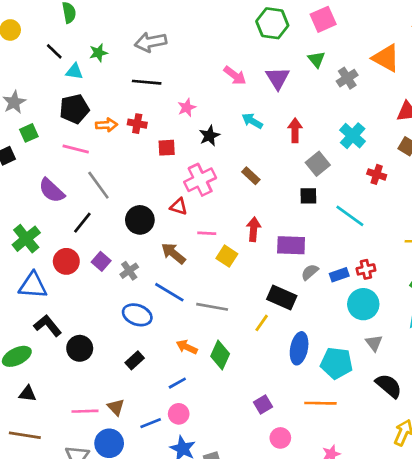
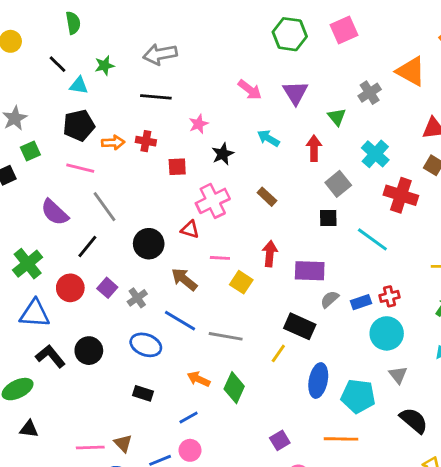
green triangle: (316, 59) -> (337, 117), moved
red cross: (377, 174) -> (401, 195), size x1.6
black circle: (80, 348) -> (89, 351), moved
black rectangle: (135, 360) -> (143, 393), turned 60

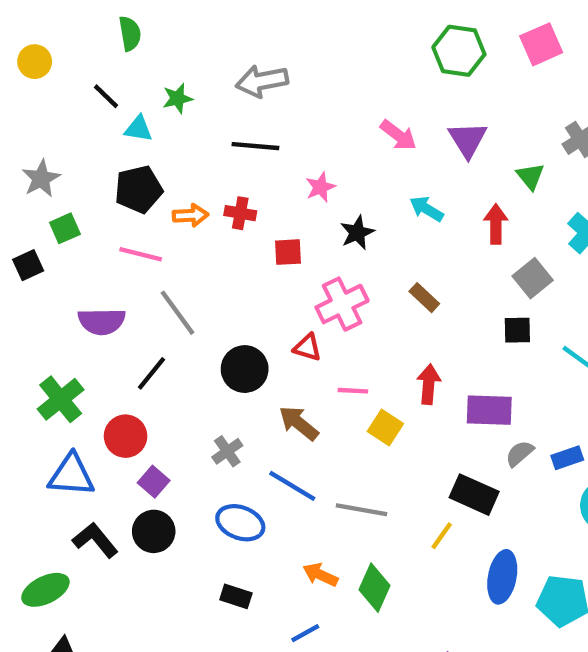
purple semicircle: (55, 212) -> (102, 321), turned -44
purple square: (107, 288) -> (154, 482), moved

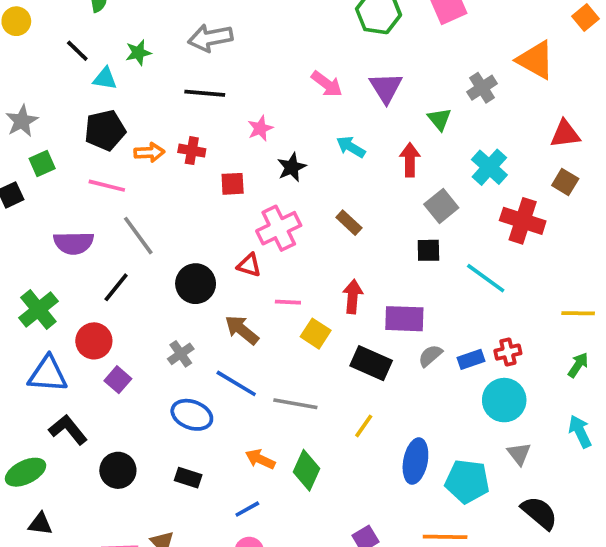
black rectangle: (474, 495) -> (371, 363), moved
black circle: (154, 531) -> (118, 470), moved

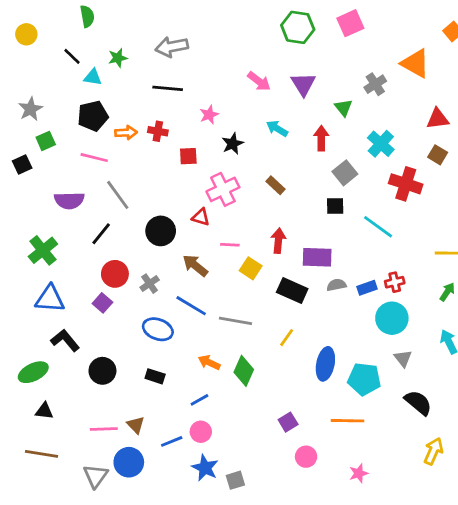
red circle: (94, 341) -> (115, 274), moved
gray semicircle: (430, 356) -> (337, 285), turned 30

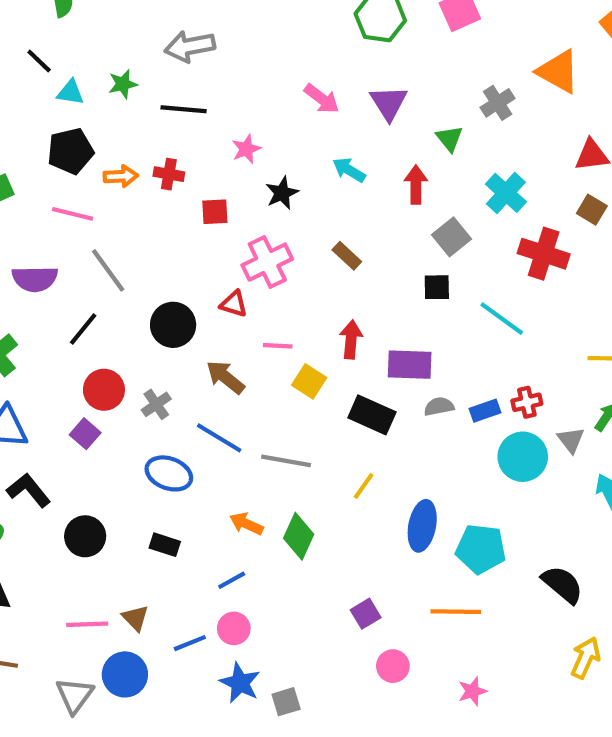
green star: (118, 58) -> (123, 84), moved
gray triangle: (403, 358) -> (571, 440), moved

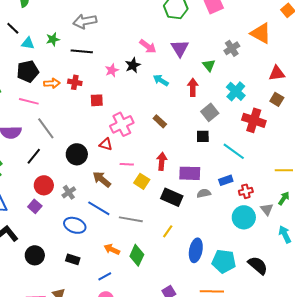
black star: (282, 193) -> (133, 65), moved
blue rectangle: (485, 411) -> (226, 180), moved
black semicircle: (562, 584) -> (258, 265), moved

